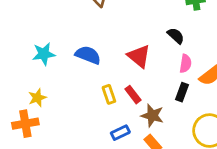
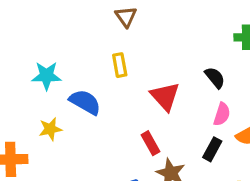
blue semicircle: (88, 55) -> (85, 102), moved
yellow rectangle: (109, 94) -> (120, 65), moved
yellow star: (37, 98) -> (50, 129), moved

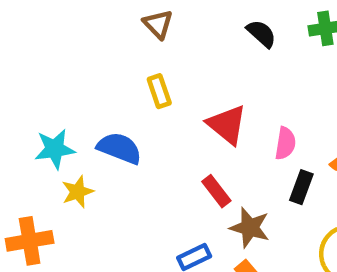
cyan star: (46, 76) -> (55, 149), moved
black semicircle: (215, 78) -> (261, 34), moved
pink semicircle: (222, 114) -> (285, 143), moved

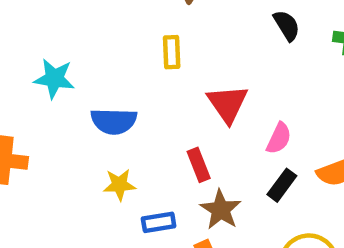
blue semicircle: (119, 148) -> (114, 121), moved, turned 144
yellow star: (78, 192) -> (119, 185), moved

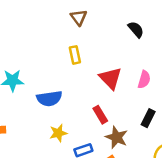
pink semicircle: (279, 138) -> (144, 80), moved

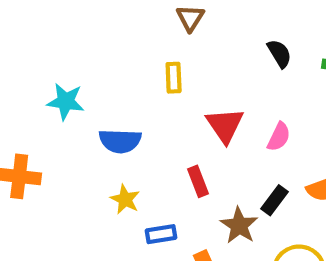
yellow star: (58, 133) -> (125, 199), turned 30
brown star: (117, 137) -> (239, 225), moved

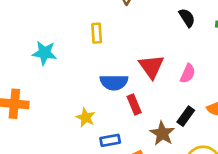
yellow rectangle: (174, 78) -> (97, 33), moved
blue semicircle: (120, 141) -> (114, 82), moved

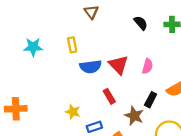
cyan star: (44, 53) -> (33, 47), moved
blue semicircle: (114, 82) -> (91, 67), moved

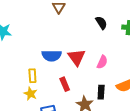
yellow rectangle: (72, 45) -> (32, 76), moved
black rectangle: (151, 100) -> (101, 92), turned -32

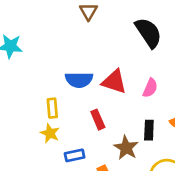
black semicircle: (101, 23) -> (148, 33), size x1.6
red triangle: (77, 57) -> (114, 82), turned -36

